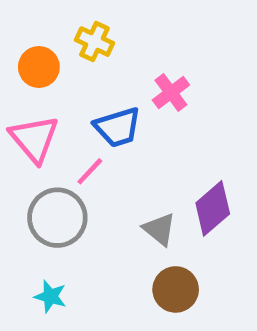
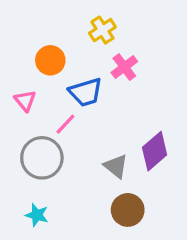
yellow cross: (94, 42) -> (102, 30), moved, turned 32
orange circle: (39, 67) -> (50, 60), moved
pink triangle: (34, 139) -> (25, 101), size x0.6

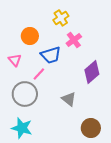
purple diamond: (155, 151) -> (92, 72), moved
brown circle: (128, 210) -> (91, 128), moved
cyan star: (37, 215) -> (22, 128), size x1.5

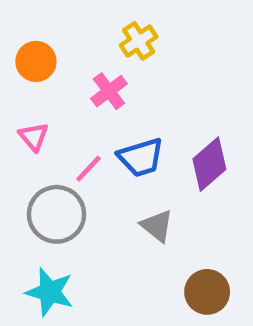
orange circle: (30, 36) -> (36, 61), moved
pink cross: (74, 40) -> (109, 91), moved
blue trapezoid: (51, 55) -> (141, 157), moved

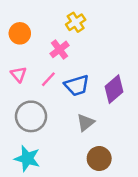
pink line: (88, 169) -> (48, 79), moved
gray triangle: (157, 226) -> (86, 123), turned 42
brown circle: (207, 292) -> (99, 159), moved

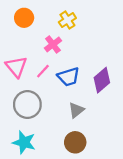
orange circle: (20, 33) -> (24, 18), moved
pink triangle: (19, 74) -> (16, 67), size x1.5
brown circle: (99, 159) -> (75, 142), moved

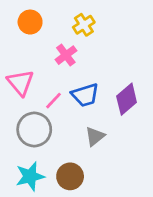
pink line: (43, 71) -> (54, 101), moved
cyan star: (24, 142) -> (30, 176), turned -30
brown circle: (75, 142) -> (70, 176), moved

